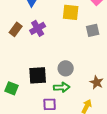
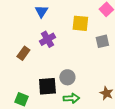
brown rectangle: (16, 29) -> (23, 53), moved
gray circle: (66, 68) -> (67, 77), moved

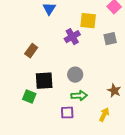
purple cross: (47, 39) -> (72, 37), moved
black square: (47, 86) -> (44, 81), moved

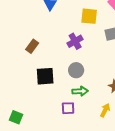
purple cross: (72, 37) -> (75, 41), moved
green square: (29, 97) -> (16, 117), moved

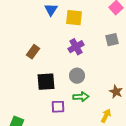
yellow square: (89, 16) -> (74, 18), moved
purple square: (68, 108) -> (58, 107), moved

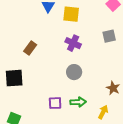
purple cross: (76, 47) -> (73, 43), turned -35
black square: (46, 82) -> (14, 78), moved
green arrow: (81, 97) -> (78, 102), moved

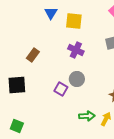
green arrow: (78, 102) -> (87, 116), moved
purple square: (55, 103) -> (61, 89), moved, turned 32

